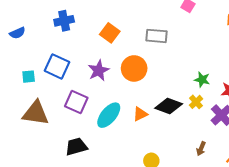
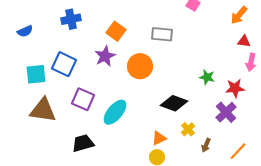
purple star: (99, 70) -> (105, 56), moved
cyan square: (29, 77) -> (36, 74), size x1.5
yellow cross: (196, 102) -> (188, 129), moved
orange triangle: (140, 114) -> (159, 138), moved

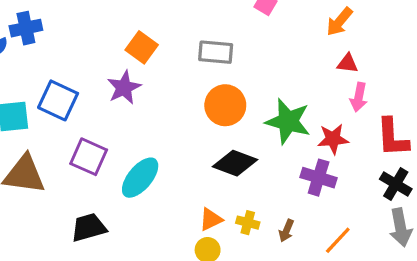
blue cross: (71, 19) -> (26, 28), moved
orange circle: (140, 66) -> (225, 105), moved
green star: (207, 77) -> (288, 121), size x1.8
purple cross: (226, 112) -> (319, 178), turned -30
yellow cross: (188, 129) -> (248, 223), moved, turned -32

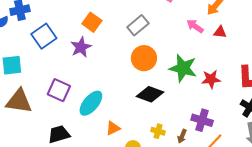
gray rectangle: (216, 52) -> (138, 25), turned -45
pink arrow: (359, 97) -> (195, 26), moved, turned 114
blue square: (58, 100) -> (44, 36), moved, turned 30
purple cross: (319, 178) -> (202, 120), moved
orange triangle: (211, 219) -> (113, 128), moved

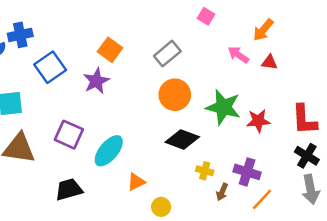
yellow cross: (158, 131) -> (205, 171), moved

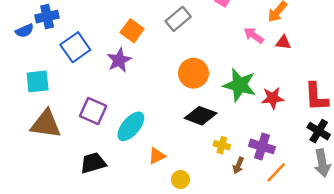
gray rectangle: (167, 54) -> (178, 19), moved

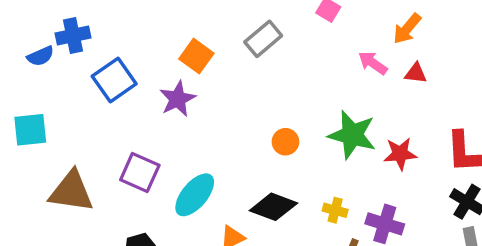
orange circle: (193, 73) -> (285, 142), moved, size x0.6
cyan square: (38, 81) -> (30, 130), moved
black diamond: (201, 116) -> (273, 207), moved
yellow cross: (222, 145) -> (335, 210), moved

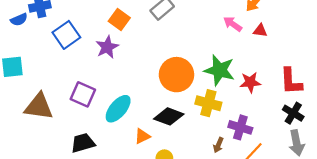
orange circle: (285, 142) -> (176, 75), size x2.0
yellow cross: (335, 210) -> (208, 103), moved, size x1.6

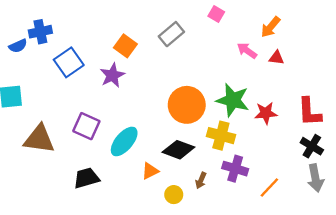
purple cross: (240, 127) -> (235, 169), moved
brown arrow: (218, 145) -> (201, 180), moved

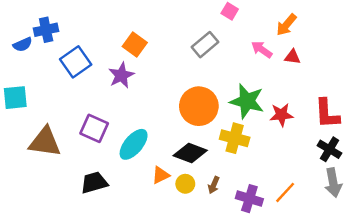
gray rectangle: (171, 34) -> (205, 45), moved
purple cross: (235, 169) -> (249, 199), moved
yellow circle: (174, 195) -> (185, 184), moved

